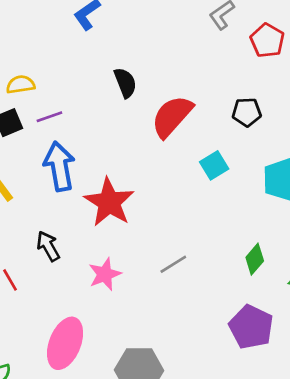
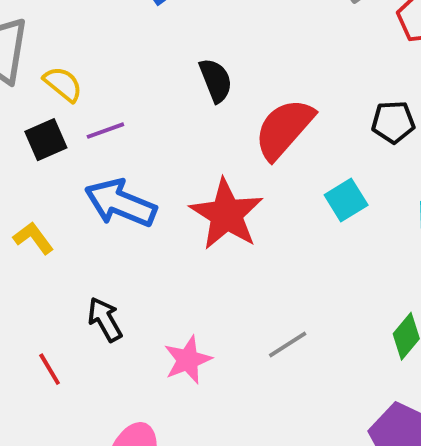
yellow semicircle: (21, 85) -> (63, 84), turned 48
blue arrow: (59, 166) -> (120, 203), turned -57
red star: (109, 202) -> (226, 214), moved

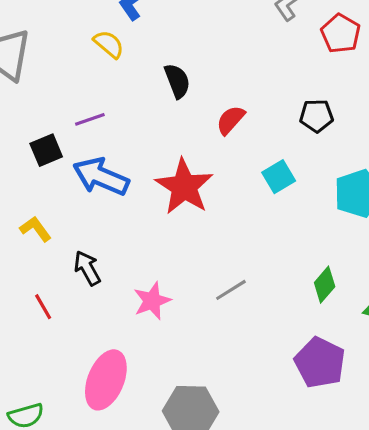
yellow semicircle: (63, 84) -> (109, 44), moved
red semicircle: (284, 129) -> (231, 120), size x0.6
black square: (46, 140) -> (46, 150), moved
yellow L-shape: (33, 238) -> (35, 229), moved

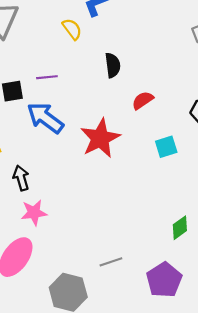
gray line: (231, 290) -> (111, 262), moved
pink star: (152, 301) -> (34, 213), moved

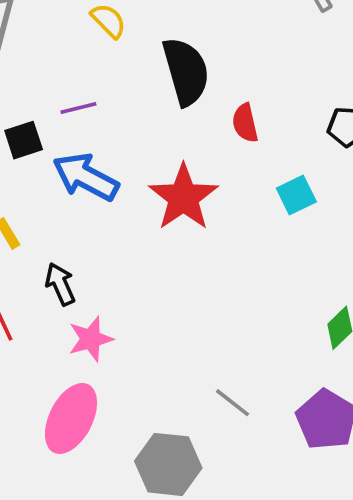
black semicircle: (113, 65) -> (186, 71), size x1.6
red semicircle: (143, 100) -> (245, 123), turned -60
gray line: (111, 262) -> (232, 403), turned 65

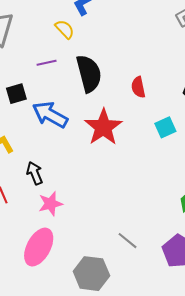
black semicircle: (186, 71) -> (89, 74), moved
purple line: (78, 108) -> (47, 63), moved

